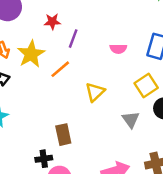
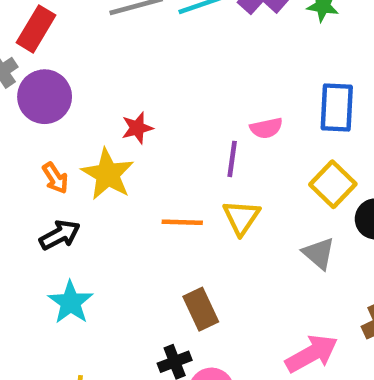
red star: (52, 22) -> (137, 128), moved
purple line: (73, 39) -> (232, 159), moved
orange line: (60, 69) -> (182, 222), moved, turned 55

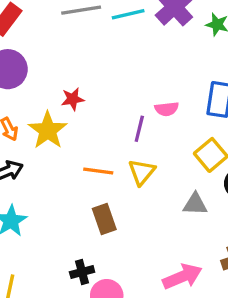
gray triangle: (319, 253) -> (195, 204), turned -45
brown rectangle: (201, 309) -> (104, 219), moved

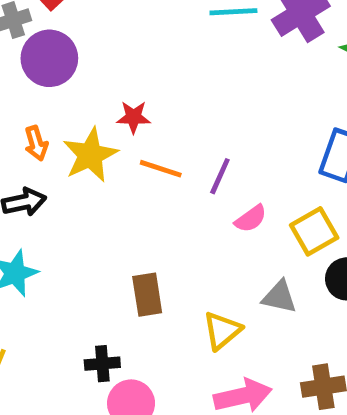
pink semicircle: (167, 109) -> (251, 219), moved, turned -40
orange line: (98, 171) -> (161, 169), moved
yellow triangle: (142, 172) -> (222, 331), moved

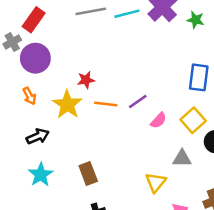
orange arrow: (36, 143) -> (29, 96), moved
purple line: (220, 176) -> (138, 102), turned 42
brown rectangle: (147, 295) -> (88, 173), moved

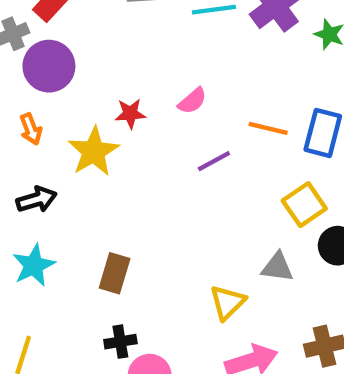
orange line: (106, 104) -> (268, 128), moved
pink semicircle: (158, 120) -> (192, 101), moved
brown rectangle: (88, 173) -> (115, 273), turned 30

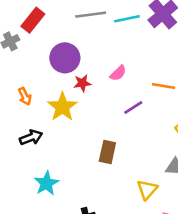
purple circle: (49, 66) -> (65, 58), moved
cyan star: (34, 265) -> (46, 183), moved
brown rectangle: (115, 273) -> (107, 152), moved

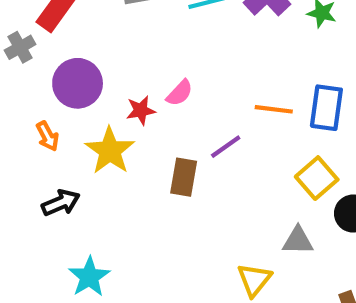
purple circle: (65, 58) -> (78, 83), moved
pink semicircle: (118, 73) -> (180, 93), moved
brown rectangle: (107, 152) -> (184, 177), moved

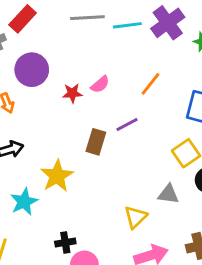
orange line: (274, 109) -> (150, 84), moved, turned -65
yellow star: (110, 151) -> (57, 176), moved

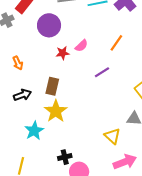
purple circle: (32, 70) -> (49, 25), moved
brown rectangle: (96, 142) -> (52, 86), moved
yellow triangle: (136, 217) -> (112, 136), turned -30

